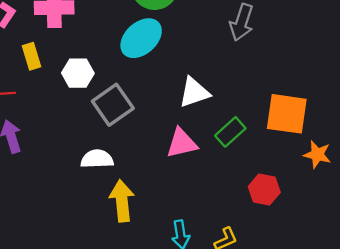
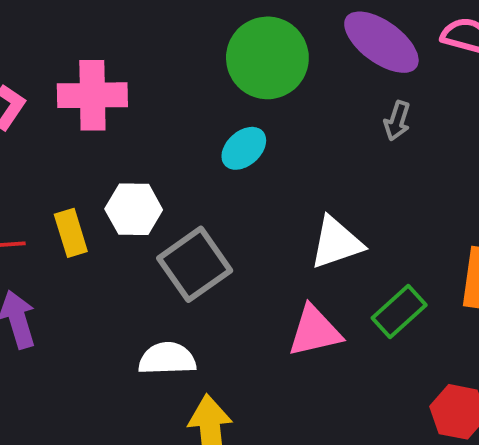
gray arrow: (242, 22) -> (397, 121), moved, size x0.6
cyan ellipse: (141, 38) -> (244, 148), size x0.6
yellow rectangle: (32, 56) -> (71, 233), moved

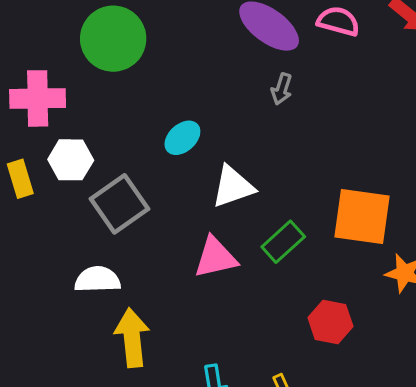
green circle: (267, 58) -> (113, 39), moved
pink cross: (92, 95) -> (38, 98), moved
cyan ellipse: (244, 148) -> (182, 138), moved

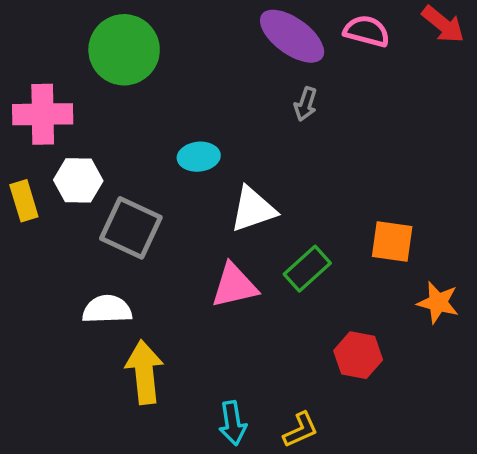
cyan ellipse: (182, 138) -> (199, 157), turned 36
gray square: (119, 204) -> (131, 228), turned -30
orange square: (362, 217) -> (392, 241), size x0.7

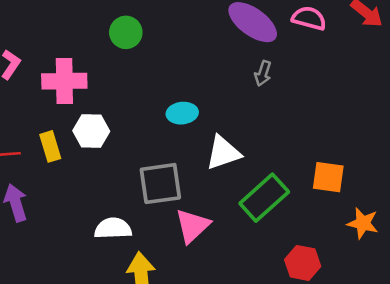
green circle: (124, 50) -> (126, 32), size x0.6
gray square: (131, 228) -> (160, 184), moved, turned -33
green rectangle: (307, 269) -> (264, 198), size x1.4
pink triangle: (234, 286) -> (192, 226), moved, turned -30

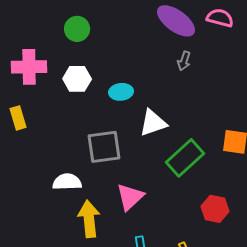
white hexagon: (91, 131) -> (77, 79), moved
pink triangle: (192, 226) -> (130, 197), moved

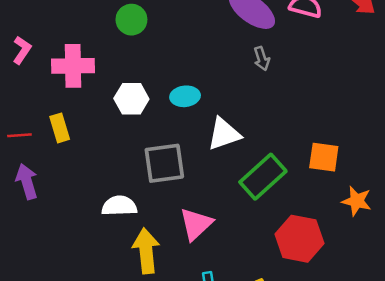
gray arrow: (184, 61) -> (262, 59), turned -36
white hexagon: (77, 79) -> (131, 99), moved
red hexagon: (215, 209) -> (299, 239), size x1.4

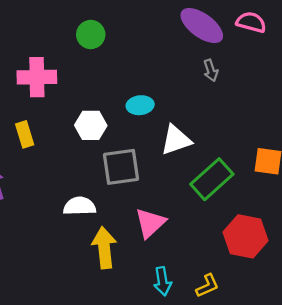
white hexagon: (131, 99) -> (91, 125), moved

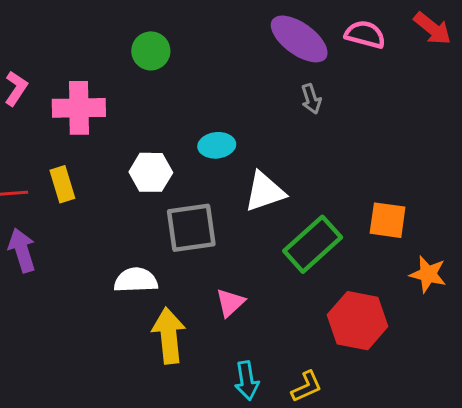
pink triangle: (150, 223) -> (230, 303), size x0.7

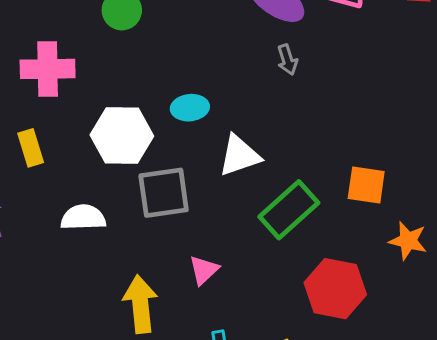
white hexagon: (151, 172) -> (122, 135), size x1.4
white semicircle: (136, 280) -> (83, 217), moved

